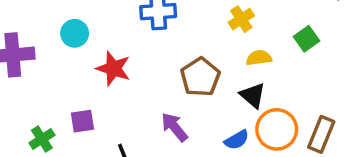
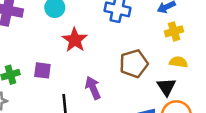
purple arrow: (174, 127) -> (93, 88), moved

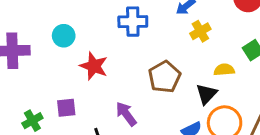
yellow semicircle: (178, 62) -> (224, 70), moved
black triangle: (166, 87) -> (206, 94), turned 30

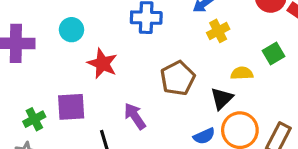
purple square: (66, 108) -> (71, 107), size x1.4

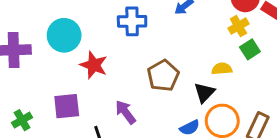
cyan circle: (71, 30) -> (64, 35), size x1.5
yellow cross: (218, 31) -> (238, 26), moved
green cross: (34, 119) -> (22, 120), moved

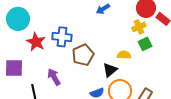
blue cross: (132, 21) -> (62, 37), moved

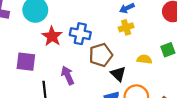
yellow cross: (139, 27) -> (126, 27), moved
black triangle: (110, 70) -> (118, 74), moved, turned -42

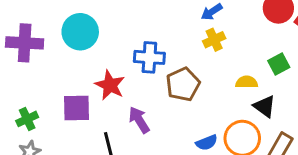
red star: (52, 36) -> (110, 85), moved
black triangle: (118, 74) -> (265, 106), moved

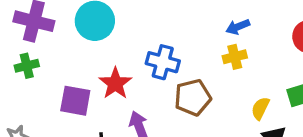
yellow semicircle: (247, 82) -> (260, 108), turned -75
green cross: (27, 119) -> (27, 66), moved

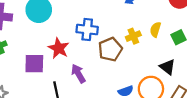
yellow cross: (235, 57) -> (133, 36), moved
yellow semicircle: (260, 108) -> (155, 30), moved

